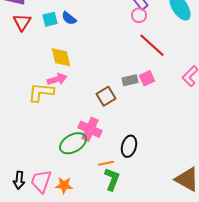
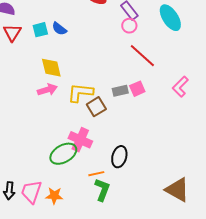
yellow L-shape: (41, 92) -> (80, 93), moved

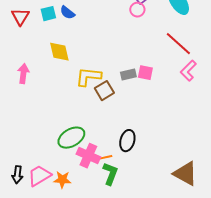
red line: (142, 56) -> (178, 44), moved
pink square: (137, 89) -> (145, 73), turned 35
pink arrow: (47, 90) -> (23, 74), moved, turned -66
pink cross: (80, 140) -> (88, 156), moved
pink trapezoid: (31, 192) -> (39, 176), turned 40

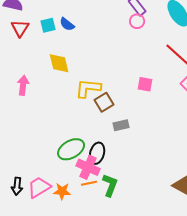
gray rectangle: (128, 75) -> (121, 125), moved
black ellipse: (127, 141) -> (97, 153), moved
orange line: (104, 158) -> (89, 183), moved

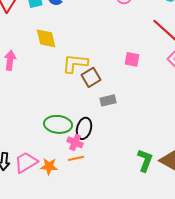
green ellipse: (71, 149) -> (58, 124), turned 36
pink cross: (88, 167) -> (75, 142), size x0.7
green L-shape: (110, 185) -> (145, 160), moved

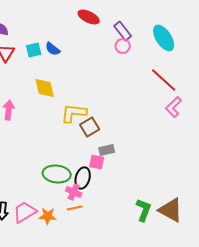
pink square: (132, 59) -> (97, 162), moved

